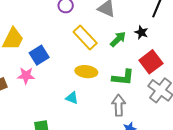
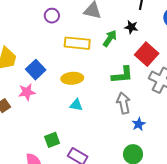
yellow rectangle: (85, 38) -> (77, 43), turned -30
yellow ellipse: (86, 72) -> (72, 78), moved

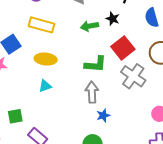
green arrow: (110, 38) -> (89, 26), turned -144
yellow rectangle: (77, 43) -> (41, 25), moved
cyan triangle: (76, 105) -> (45, 86), turned -40

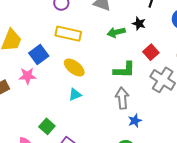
red square: (123, 48) -> (151, 52), size x0.7
yellow ellipse: (46, 59) -> (74, 68), turned 35
green square: (15, 116) -> (47, 126), turned -35

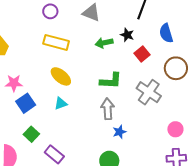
red square: (151, 52) -> (142, 54), moved
blue square: (39, 55) -> (26, 103), moved

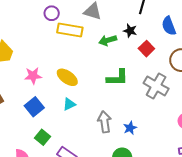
yellow rectangle: (56, 42) -> (70, 30), moved
pink star: (14, 83) -> (33, 76), moved
gray arrow: (108, 109) -> (105, 122), moved

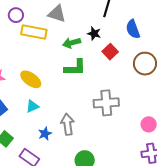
green L-shape: (117, 78) -> (75, 68), moved
gray cross: (156, 86) -> (106, 103), moved, turned -35
blue star: (130, 128) -> (45, 134), moved

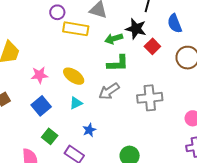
black star: (94, 33) -> (136, 29), size x1.5
gray arrow: (67, 124) -> (109, 91), moved, turned -115

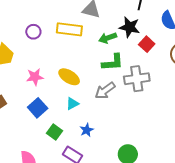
purple circle: (57, 12) -> (33, 32), moved
gray cross: (150, 98) -> (137, 79), moved
green square: (50, 136) -> (55, 132), moved

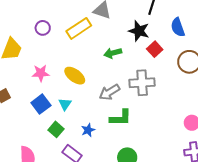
yellow rectangle: (69, 29) -> (79, 28), turned -45
green arrow: (108, 38) -> (113, 53), moved
green L-shape: (113, 62) -> (121, 118), moved
cyan triangle: (72, 104) -> (65, 104), moved, turned -32

